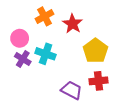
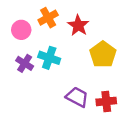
pink circle: (20, 38) -> (21, 30), moved
red cross: (99, 81) -> (106, 101), moved

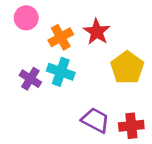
orange cross: (48, 18) -> (61, 37), moved
pink circle: (21, 30) -> (26, 18), moved

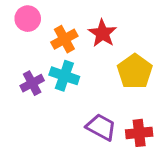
purple cross: (30, 79) -> (32, 83), turned 30

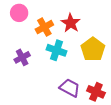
cyan cross: (64, 76) -> (57, 50), moved
red cross: (139, 133) -> (96, 92), turned 30

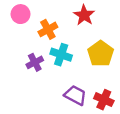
red star: (71, 23) -> (84, 15), moved
purple cross: (22, 57) -> (35, 62), moved

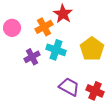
pink circle: (21, 14) -> (12, 28), moved
red star: (84, 15) -> (63, 14), moved

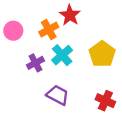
cyan cross: (56, 50) -> (62, 55), turned 30
purple trapezoid: (69, 87) -> (58, 95), moved

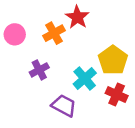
cyan cross: (62, 55) -> (85, 79), moved
red cross: (105, 101) -> (117, 94), moved

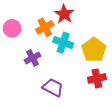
cyan cross: (85, 79) -> (63, 43), moved, turned -30
red cross: (117, 94) -> (97, 78), turned -36

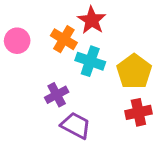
orange cross: (45, 27) -> (64, 39), turned -30
purple cross: (32, 58) -> (57, 95), moved

